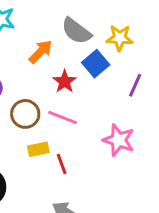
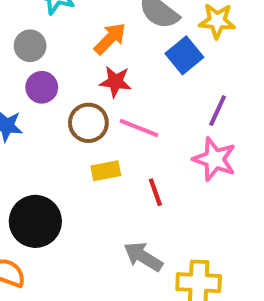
red star: (65, 82) -> (115, 82), moved, turned -30
purple line: (135, 85) -> (218, 111), moved
red line: (62, 164) -> (155, 192), moved

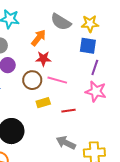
blue square: (184, 55) -> (88, 46), moved, turned -36
red line: (155, 192) -> (69, 111), turned -72

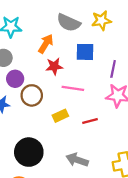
blue square: (88, 46) -> (85, 52), moved
brown circle: (32, 80) -> (32, 95), moved
gray arrow: (66, 143) -> (77, 160), moved

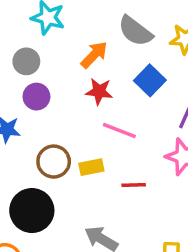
blue square: (85, 52) -> (150, 80), turned 30
brown circle: (32, 95) -> (54, 162), moved

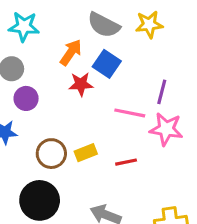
blue square: (150, 80) -> (107, 64), moved
pink line: (119, 131) -> (130, 113), moved

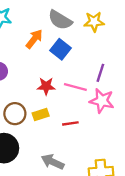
red star: (81, 84) -> (46, 86), moved

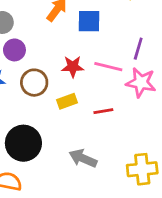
blue square: (60, 49) -> (89, 21), turned -36
brown circle: (15, 114) -> (34, 83), moved

